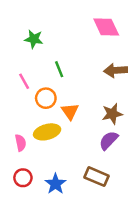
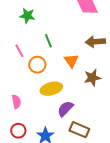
orange triangle: (70, 111) -> (71, 61), moved
yellow ellipse: (47, 132) -> (51, 89), moved
purple semicircle: (109, 140) -> (65, 109), moved

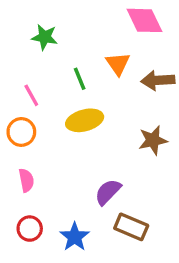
orange triangle: (71, 61) -> (118, 64), moved
orange circle: (37, 65) -> (21, 132), moved
yellow ellipse: (51, 89) -> (85, 120), moved

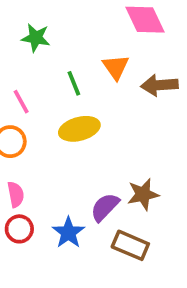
brown star: (153, 140) -> (143, 194), moved
red circle: (30, 229) -> (19, 229), moved
blue star: (75, 237) -> (68, 233), moved

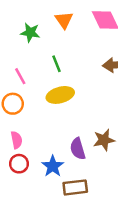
orange triangle: (116, 67) -> (64, 20), moved
purple semicircle: (105, 207) -> (78, 149), turned -60
brown rectangle: (130, 245) -> (75, 187), moved, turned -30

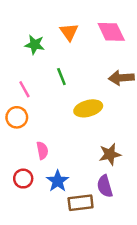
yellow ellipse: (60, 95) -> (88, 108), moved
pink semicircle: (16, 140) -> (42, 150), moved
purple semicircle: (78, 149) -> (105, 186), moved

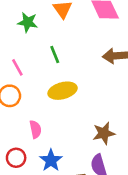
yellow ellipse: (88, 108) -> (63, 91), moved

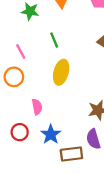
yellow ellipse: (63, 91) -> (61, 72), turned -60

